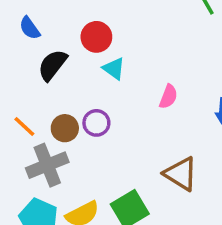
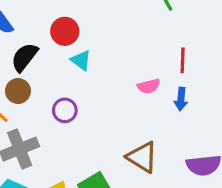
pink semicircle: (168, 97) -> (149, 86), moved, turned 55
brown circle: (65, 128) -> (18, 91), moved

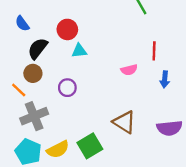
cyan triangle: (81, 60) -> (79, 51), turned -42
blue arrow: (181, 99) -> (165, 79), moved

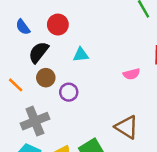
red circle: (67, 29) -> (58, 25), moved
brown circle: (33, 73) -> (46, 78), moved
orange line: (19, 90) -> (16, 85), moved

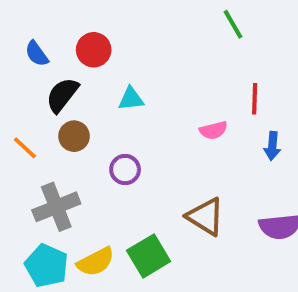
purple circle: (69, 92) -> (125, 170), moved

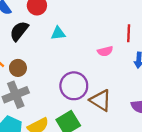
brown circle: (74, 136) -> (18, 68), moved
purple circle: (125, 170) -> (74, 86), moved, size x1.6

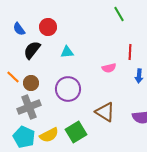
purple circle: (74, 86) -> (68, 89), moved

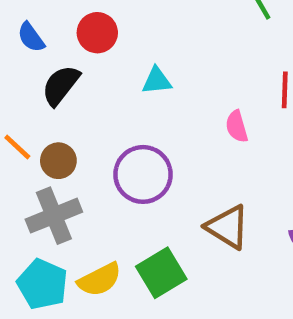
cyan triangle: (67, 52) -> (157, 81), moved
pink semicircle: (109, 68) -> (237, 126), turned 88

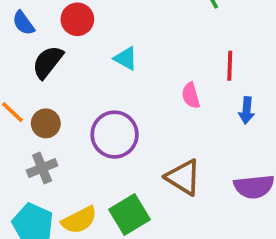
cyan triangle: (157, 81) -> (126, 58), turned 35
gray cross: (54, 216) -> (42, 168), size x0.7

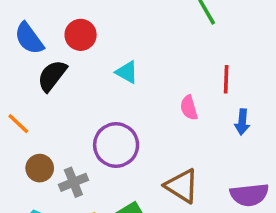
blue semicircle: (23, 23) -> (29, 38), size x1.4
brown circle: (46, 123) -> (40, 168), moved
gray cross: (42, 168) -> (73, 182), moved

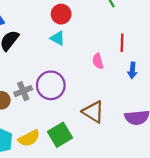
red circle: (81, 35) -> (61, 14), moved
gray cross: (73, 182) -> (23, 91), moved

